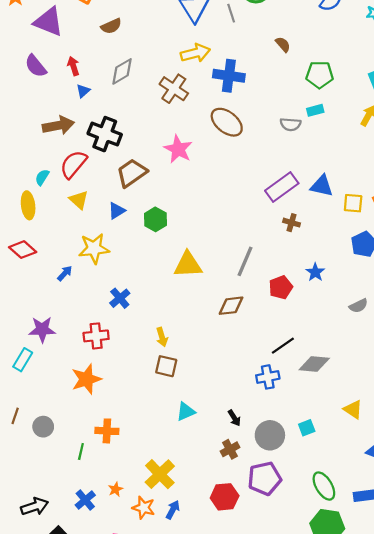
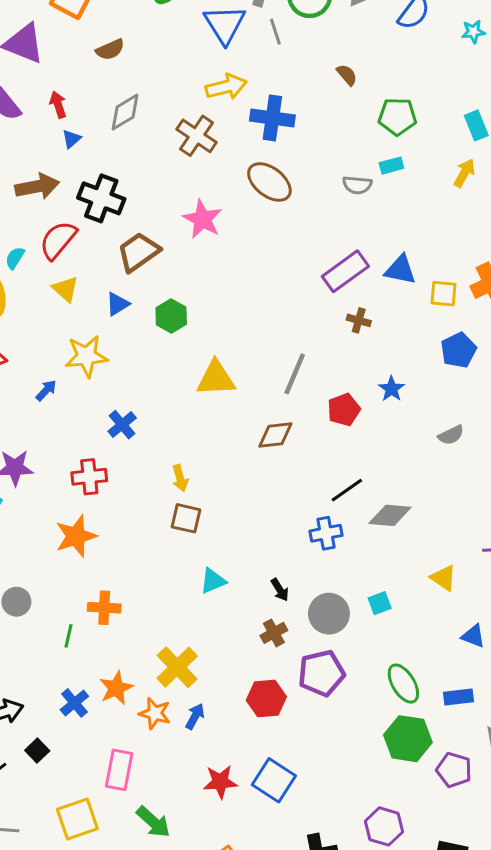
orange star: (116, 489) -> (116, 688), size x1.6

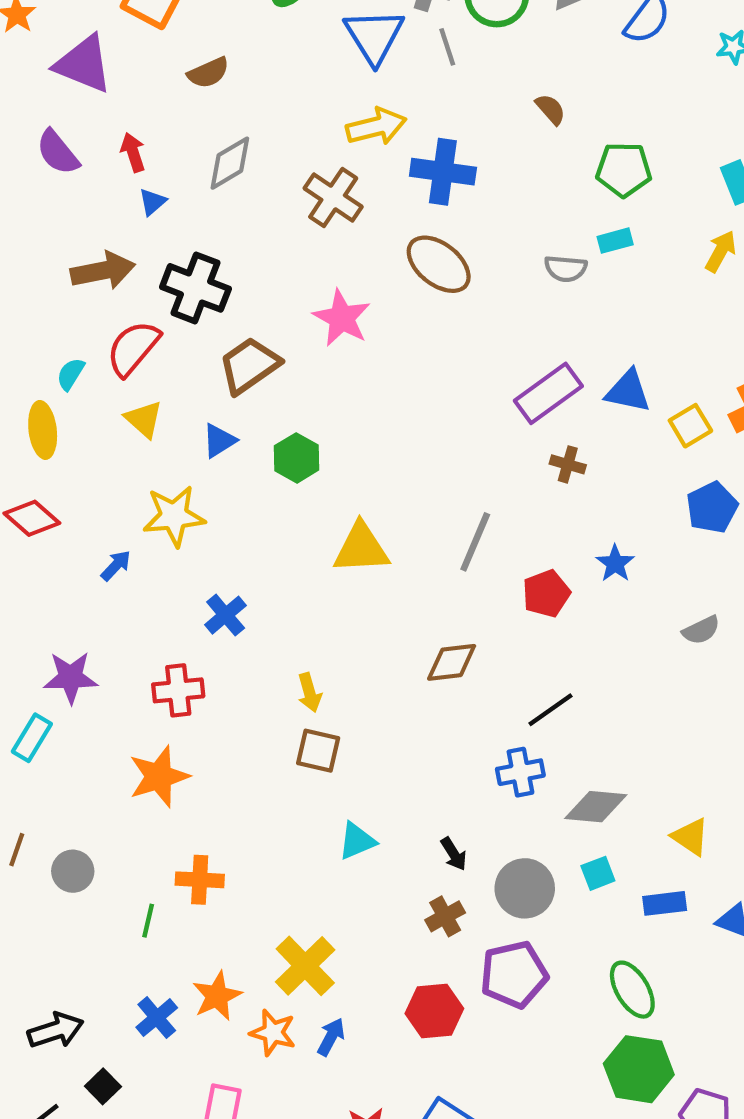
yellow square: (444, 294) -> (690, 426), turned -36
brown diamond: (275, 435) -> (452, 662), moved
gray diamond: (390, 515) -> (596, 807), moved
blue rectangle: (458, 697) -> (665, 903), moved

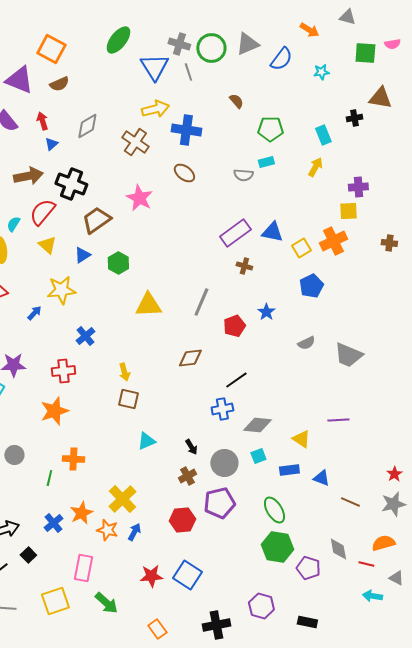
brown semicircle: (208, 73) -> (59, 84), moved
brown ellipse: (439, 264) -> (184, 173), size x0.7

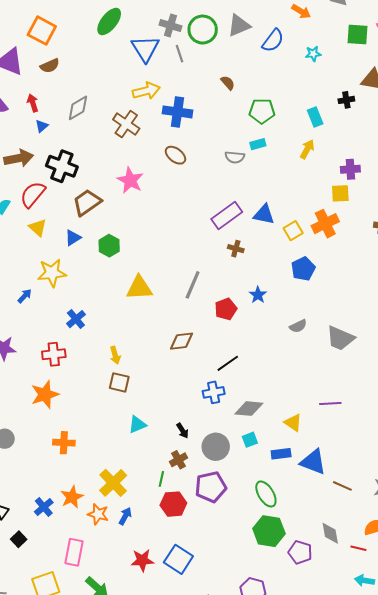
green line: (49, 478) -> (161, 479), moved
blue triangle: (321, 478) -> (313, 462), size x1.6

